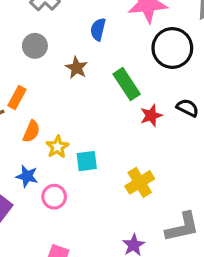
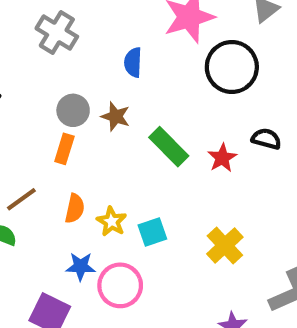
gray circle: (35, 46) -> (73, 110), moved
green rectangle: (127, 84) -> (169, 147), moved
orange rectangle: (17, 98) -> (64, 149), moved
pink circle: (54, 197) -> (120, 285), size x1.4

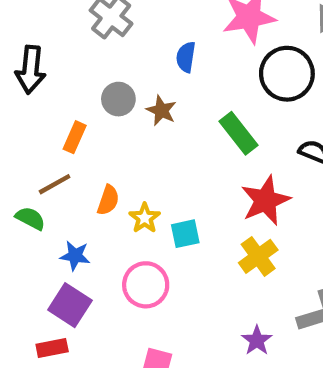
green rectangle: (169, 147) -> (239, 133), moved
orange rectangle: (64, 149) -> (75, 137), moved
red star: (222, 158) -> (266, 200), moved, size x1.6
blue star: (81, 266) -> (75, 256), moved

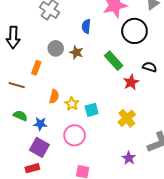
brown line: (55, 184) -> (17, 85), moved, turned 49
red star: (266, 200) -> (131, 82), moved, size x0.7
green semicircle: (30, 218) -> (20, 116), moved

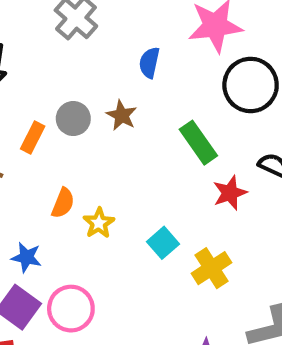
gray circle: (56, 48) -> (73, 119), moved
cyan square: (92, 110) -> (163, 243), moved, turned -32
pink circle: (75, 135) -> (71, 309), moved

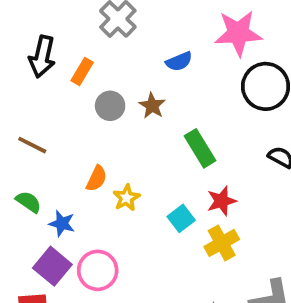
blue semicircle: (149, 63) -> (179, 61), turned -128
orange rectangle: (33, 138) -> (82, 71), moved
green rectangle: (198, 143) -> (200, 148), moved
red star: (230, 193) -> (222, 201), moved

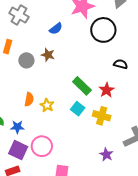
green rectangle: (200, 148) -> (82, 86), moved
red star: (222, 201) -> (107, 90), moved
yellow cross: (222, 243) -> (102, 116), turned -30

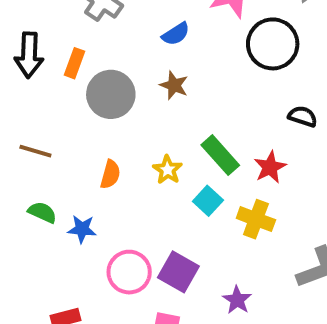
brown star: (48, 55) -> (174, 85), moved
gray circle: (26, 60) -> (111, 94), size x1.5
yellow star: (47, 105) -> (168, 170), moved
purple square: (18, 150) -> (178, 272), moved
purple star: (106, 155) -> (237, 300), moved

